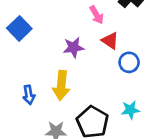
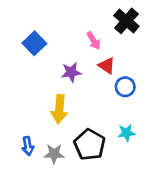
blue square: (19, 28) -> (34, 43), moved
blue arrow: (29, 95) -> (28, 146), moved

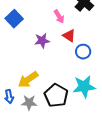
yellow arrow: (59, 109) -> (28, 80), moved, turned 50
cyan star: (126, 133) -> (84, 87), size x1.6

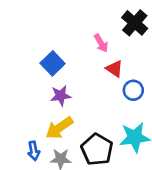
blue square: (14, 19) -> (53, 63), moved
purple star: (42, 41) -> (61, 96), moved

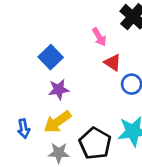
blue arrow: (34, 151) -> (24, 129), moved

